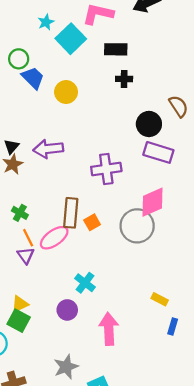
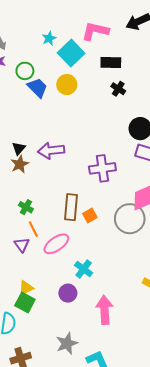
black cross: (124, 79) -> (118, 89), turned 32
yellow circle: (66, 92) -> (67, 85), moved
pink ellipse: (54, 238) -> (56, 244), moved
purple triangle: (26, 255) -> (22, 245), moved

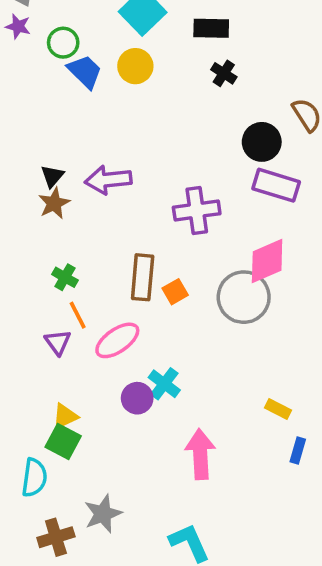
purple circle: (68, 293) -> (137, 398), moved
gray star: (67, 343) -> (103, 514), moved

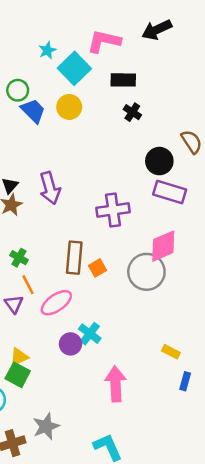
purple arrow: (108, 180) -> (50, 188), turned -100

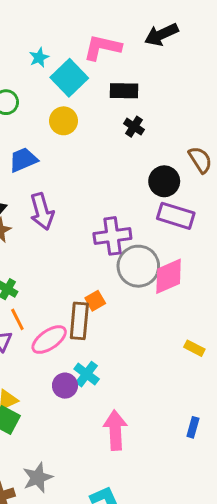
blue trapezoid: (33, 111) -> (23, 160), moved, turned -68
brown rectangle: (74, 258) -> (79, 321), moved
gray circle: (146, 272) -> (138, 266), moved
yellow rectangle: (171, 352) -> (194, 348), moved

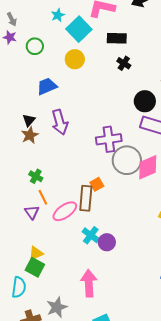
purple circle: (65, 386) -> (107, 242), moved
pink arrow: (115, 430) -> (89, 283), moved

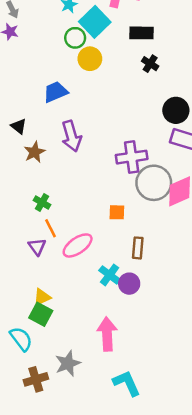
green circle: (35, 46) -> (75, 38), moved
black triangle: (29, 120) -> (19, 126), moved, turned -32
orange square: (97, 184) -> (117, 212), turned 32
brown rectangle: (86, 198) -> (138, 248), moved, size x0.7
cyan semicircle: (19, 287) -> (21, 339), turned -45

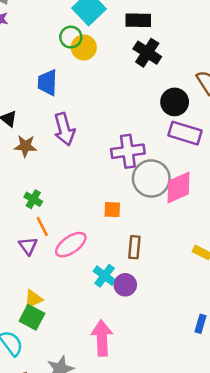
green circle: (75, 38) -> (71, 37), moved
black cross: (150, 64) -> (147, 53), size x1.5
blue trapezoid: (55, 92) -> (47, 82), turned -65
brown star: (35, 152) -> (25, 146), turned 30

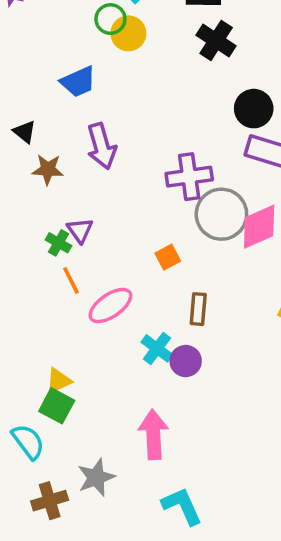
blue trapezoid: (47, 82) -> (78, 82), turned -116
orange square: (112, 210) -> (168, 257), turned -30
purple triangle: (28, 246) -> (80, 230), moved

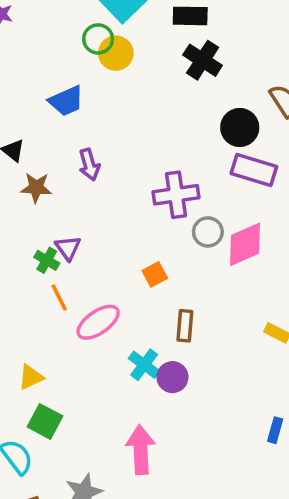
purple arrow: (101, 146) -> (89, 165), size x0.7
gray circle: (221, 214) -> (208, 232), size x0.6
yellow triangle: (59, 381) -> (31, 377), moved

